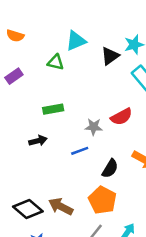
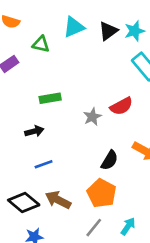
black triangle: (110, 56) -> (108, 31), moved
green triangle: (56, 62) -> (41, 44), moved
gray star: (94, 127) -> (92, 117), turned -30
blue line: (80, 151) -> (44, 164), moved

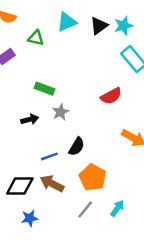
green rectangle: (50, 98) -> (45, 89), turned 30
gray star: (92, 117) -> (61, 112), moved
black semicircle: (110, 160) -> (77, 147), moved
blue line: (44, 164) -> (49, 156), moved
black diamond: (24, 203) -> (20, 186), turned -40

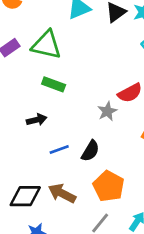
green triangle: (36, 38) -> (46, 45), moved, size x1.6
gray star: (61, 112) -> (107, 111), moved
blue line: (49, 156) -> (59, 149), moved

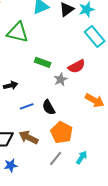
green rectangle: (54, 84) -> (43, 62), moved
black semicircle: (90, 151) -> (49, 107), turned 119

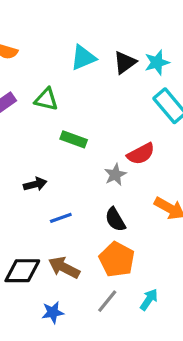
green triangle: (18, 32) -> (46, 99), size x0.7
green rectangle: (43, 62) -> (74, 139), moved
black semicircle: (49, 107) -> (115, 219), moved
blue star: (11, 165) -> (53, 312), moved

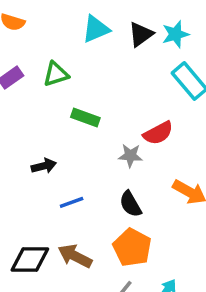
green triangle: (46, 99) -> (56, 74), turned -30
gray star: (115, 175) -> (130, 156), turned 30

